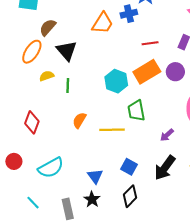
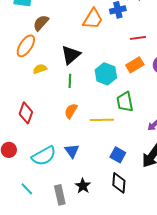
black triangle: (67, 51) -> (71, 55), moved, turned 30
orange rectangle: (147, 72) -> (135, 65), size x0.7
green line: (68, 85) -> (70, 81), moved
blue triangle: (95, 176) -> (72, 151), moved
black diamond: (130, 196) -> (119, 183), turned -40

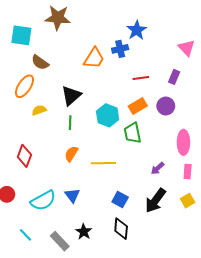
brown semicircle: (41, 23) -> (40, 62), turned -96
green trapezoid: (125, 102) -> (133, 133), moved
gray rectangle: (60, 195) -> (60, 241), turned -30

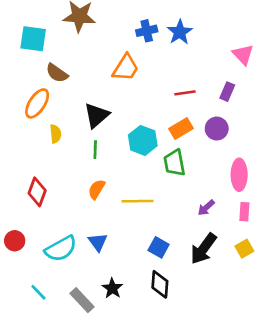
blue cross: (120, 49) -> (147, 31), moved
yellow semicircle: (39, 110) -> (56, 134), turned 104

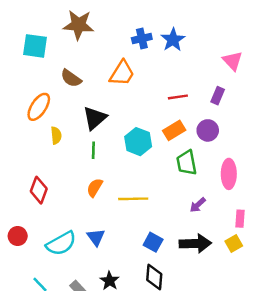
brown semicircle: (57, 73) -> (71, 78), moved
green trapezoid: (174, 163) -> (187, 163), moved
pink rectangle: (244, 212) -> (240, 219), moved
black arrow: (203, 249) -> (195, 243), turned -128

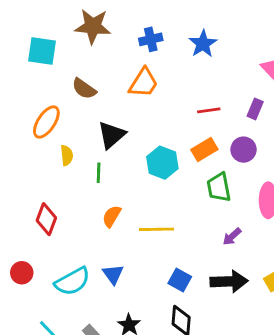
blue cross: (142, 39) -> (151, 39), moved
green line: (93, 150) -> (99, 173), moved

